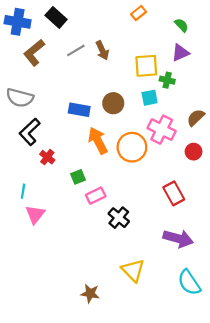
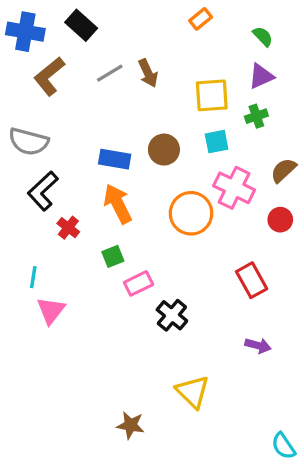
green cross: (167, 80) -> (256, 116), moved, turned -32
orange arrow: (98, 141) -> (118, 204), moved
purple arrow: (178, 238) -> (258, 346), size x0.6
cyan semicircle: (189, 282) -> (283, 446), moved, size x0.7

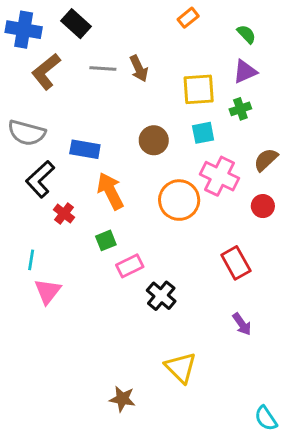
gray line: (110, 73) -> (103, 69), turned 35
blue rectangle: (115, 159) -> (85, 149), moved
purple arrow: (258, 346) -> (242, 324), turned 40

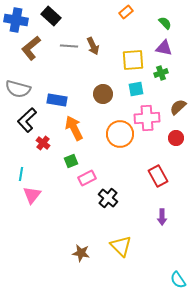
purple triangle: (245, 71) -> (164, 48), turned 36
pink cross: (219, 176) -> (147, 118), turned -30
purple arrow: (242, 324) -> (162, 217), turned 35
brown star: (122, 399) -> (81, 253), moved

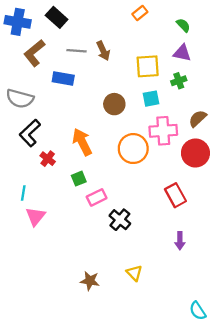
blue rectangle: (57, 100) -> (63, 79), moved
red circle: (176, 138) -> (195, 153), size x1.6
yellow triangle: (121, 246) -> (134, 273), size x0.7

